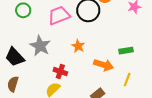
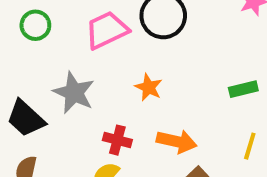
orange arrow: (104, 65) -> (177, 141), moved

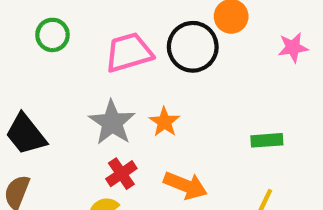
gray star: (74, 93) -> (112, 122), moved
red cross: (117, 140) -> (121, 174), turned 32

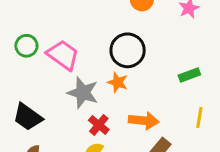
black circle: (193, 47) -> (128, 50), moved
pink trapezoid: (129, 52) -> (63, 55), moved, turned 68

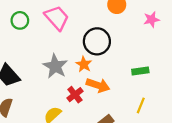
pink trapezoid: (63, 55) -> (57, 18), moved
orange arrow: (144, 121) -> (98, 85), moved
red cross: (99, 125) -> (75, 95), moved

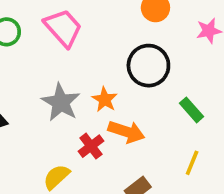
black circle: (97, 41) -> (148, 66), moved
green rectangle: (140, 71) -> (191, 110), turned 56

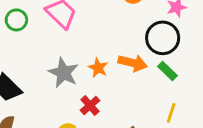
black circle: (148, 66) -> (163, 38), moved
orange arrow: (126, 132) -> (133, 63), moved

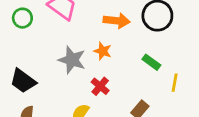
orange arrow: (133, 63) -> (117, 21), moved
green rectangle: (167, 71) -> (151, 62), moved

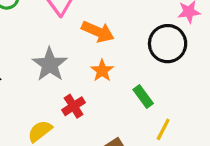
orange arrow: (117, 21) -> (98, 32), moved
orange star: (103, 51) -> (102, 71), moved

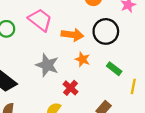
black circle: (168, 44) -> (106, 31), moved

